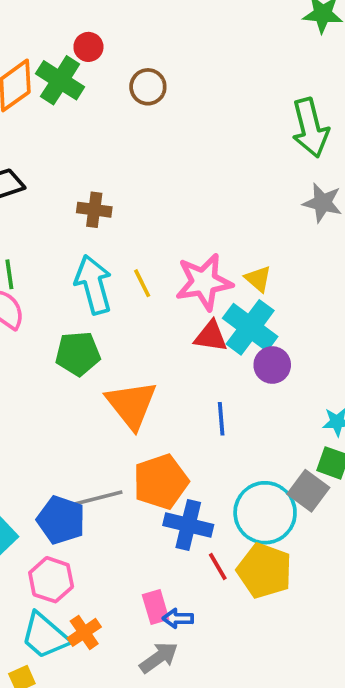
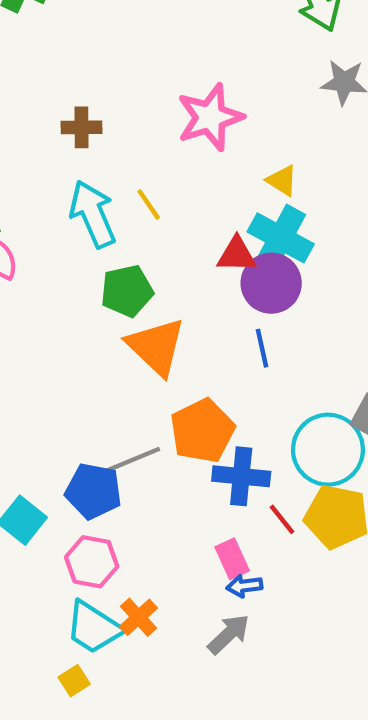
pink star: (204, 282) -> (210, 117), moved
green pentagon: (78, 354) -> (127, 291), moved
purple circle: (272, 365) -> (271, 283), moved, size x1.4
pink rectangle: (156, 607) -> (232, 559), moved

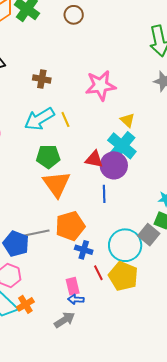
cyan arrow: (93, 214) -> (39, 119), turned -108
red triangle: (237, 255) -> (94, 159), moved
blue cross: (241, 476) -> (84, 250), size x0.7

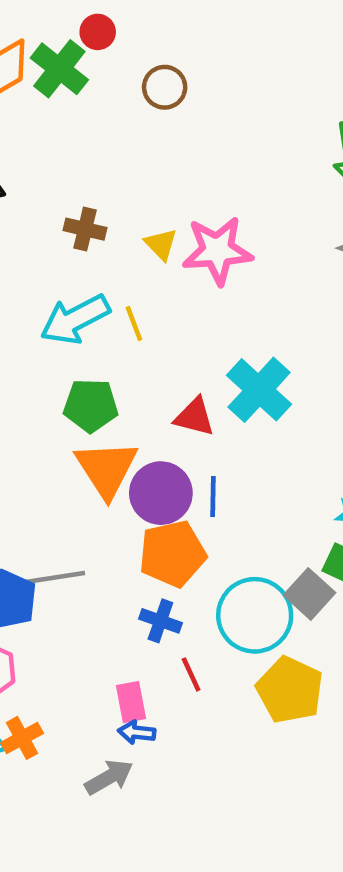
yellow triangle: (127, 120) -> (161, 244), moved
purple circle: (114, 165) -> (161, 493), moved
orange pentagon: (70, 226) -> (172, 554), moved
yellow pentagon: (123, 276) -> (290, 690), moved

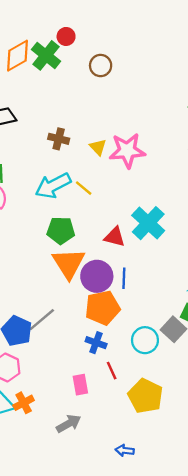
yellow line: (134, 324) -> (84, 188), turned -30
gray line: (56, 577) -> (42, 320), turned -32
cyan circle: (255, 615) -> (145, 340), size x0.7
yellow pentagon: (290, 690) -> (145, 396), moved
blue arrow: (137, 732) -> (125, 450), moved

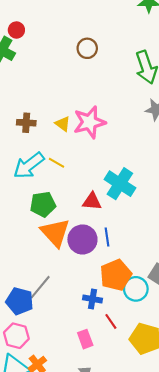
brown circle: (101, 66) -> (87, 48), moved
orange pentagon: (103, 308) -> (116, 275), moved

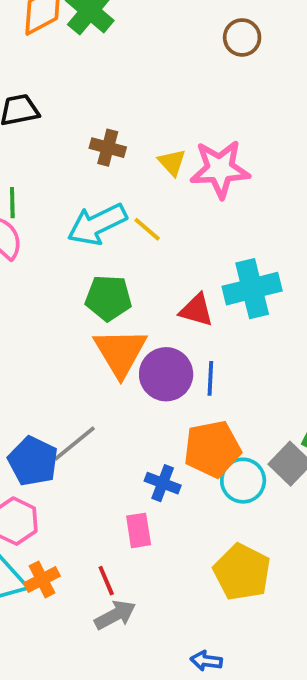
cyan cross: (120, 184) -> (252, 289), turned 32
red line: (111, 321) -> (106, 581), moved
pink rectangle: (85, 339) -> (139, 530), moved

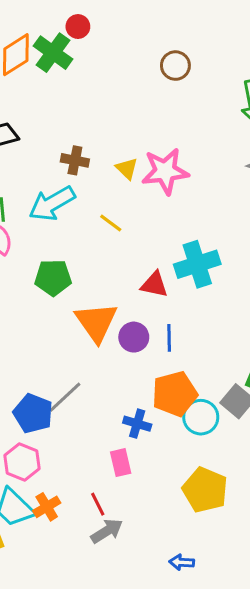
cyan arrow: (97, 224) -> (52, 204), moved
green pentagon: (108, 298) -> (53, 278), moved
purple circle: (166, 374) -> (134, 337), size x0.7

